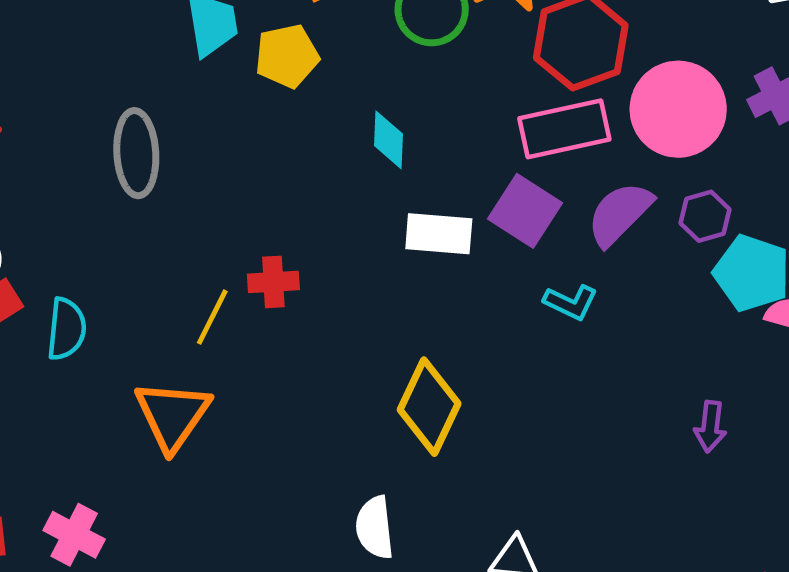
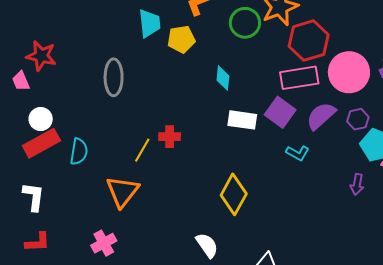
purple arrow: (710, 427) -> (357, 184), moved
white semicircle: (375, 528) -> (207, 245), turned 148
pink cross: (74, 535) -> (104, 243), moved, turned 30

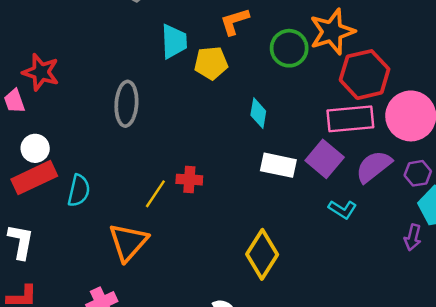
purple arrow: (357, 184) -> (413, 237), moved

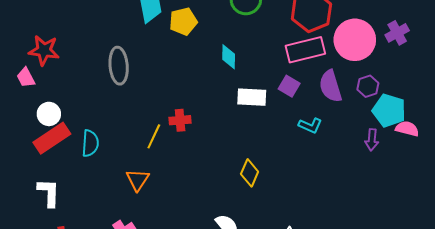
purple square: (325, 159) -> (289, 86), size x0.7
purple semicircle: (374, 166) -> (330, 86), turned -60
orange triangle: (128, 242) -> (138, 180), size x0.7
yellow diamond: (262, 254) -> (250, 173), size x0.7

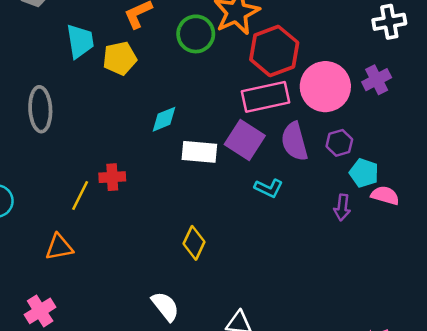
cyan diamond: (229, 57) -> (164, 119), moved, turned 65
purple square: (289, 86) -> (245, 140), size x1.5
cyan pentagon: (389, 111) -> (364, 173), size x0.7
orange triangle: (138, 180) -> (59, 247), turned 45

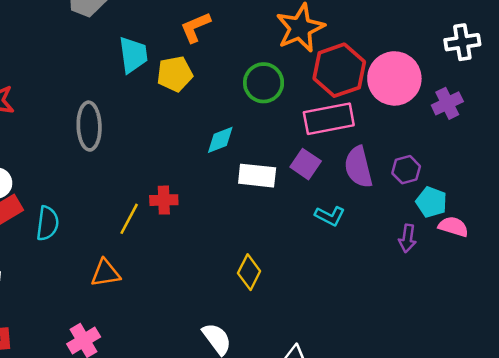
green circle: (196, 34) -> (264, 83), moved
pink circle: (325, 87) -> (394, 78), moved
purple square: (245, 140) -> (306, 164), size x0.7

